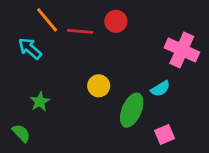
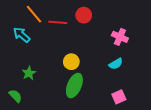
pink cross: (182, 50) -> (120, 37), moved, size x0.7
green ellipse: (132, 110) -> (74, 86), moved

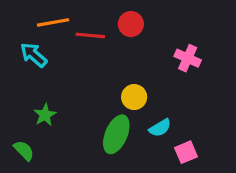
orange line: (34, 14) -> (53, 22), turned -60
yellow circle: (71, 62) -> (134, 97), moved
cyan semicircle: (116, 64) -> (160, 128), moved

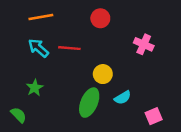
red line: (90, 35) -> (69, 48), moved
cyan arrow: (34, 55) -> (38, 48), moved
pink square: (186, 152) -> (154, 116), moved

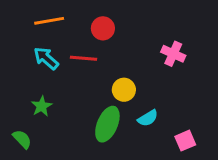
red circle: (100, 18) -> (103, 28), moved

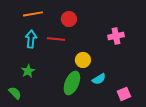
pink cross: (173, 54) -> (116, 36), turned -35
cyan arrow: (46, 58) -> (31, 39), turned 54

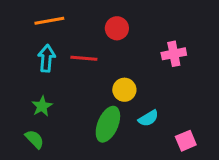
red circle: (69, 19) -> (117, 28), moved
green semicircle: (15, 93) -> (34, 139), moved

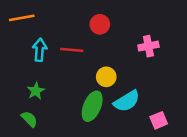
orange line: (49, 21) -> (22, 18), moved
cyan semicircle: (148, 118) -> (127, 101), size x1.5

